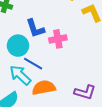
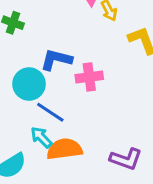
blue L-shape: (35, 28) -> (56, 60), turned 120
cyan arrow: (20, 75) -> (41, 137), moved, size x0.7

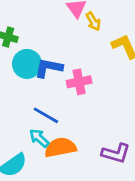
cyan circle: (29, 84) -> (27, 64), moved

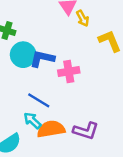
purple L-shape: (116, 153) -> (86, 131), moved

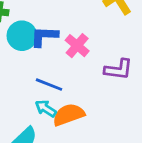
pink cross: (69, 71) -> (77, 46), turned -30
purple L-shape: (86, 131) -> (118, 69), moved

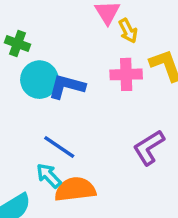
pink cross: (77, 46) -> (126, 74), moved, turned 35
purple L-shape: (118, 69) -> (149, 147), turned 128

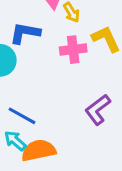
blue L-shape: (67, 86) -> (25, 33), moved

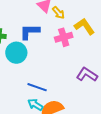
purple L-shape: (98, 110) -> (87, 75), turned 80

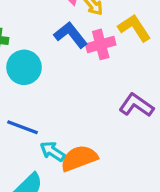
blue L-shape: (30, 32) -> (71, 35), moved, turned 50
blue line: (37, 87) -> (22, 127), moved

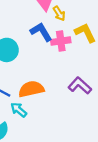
orange semicircle: (79, 158) -> (31, 89), moved

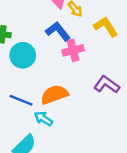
pink cross: (61, 41) -> (73, 50), moved

